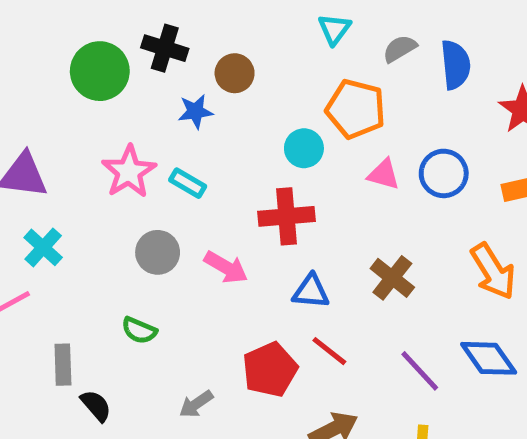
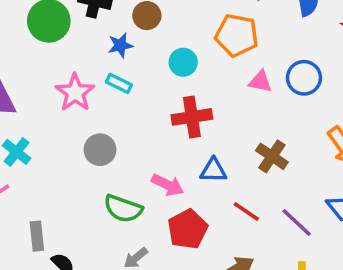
cyan circle: (304, 148) -> (183, 62), moved
cyan rectangle: (188, 183) -> (119, 83), moved
pink arrow: (226, 267) -> (168, 185), moved
green semicircle: (139, 330) -> (123, 209), moved, size x1.5
red line: (329, 351) -> (246, 211), moved

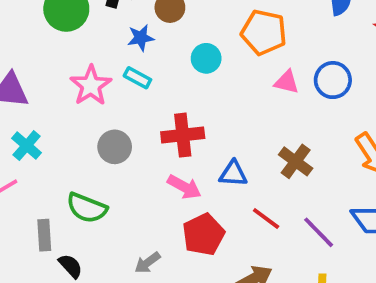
red cross: (192, 117) -> (183, 135), moved
green semicircle: (123, 209) -> (87, 208), moved

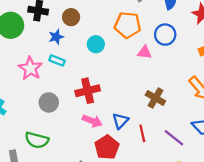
blue circle: (333, 80) -> (165, 35), moved
blue triangle: (233, 174) -> (120, 121), moved, turned -42
red line: (266, 218) -> (142, 133), turned 48

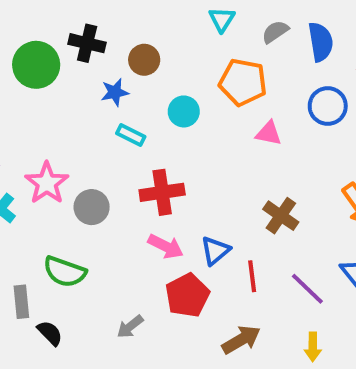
blue circle: (165, 35) -> (328, 106), moved
cyan rectangle: (57, 60) -> (131, 135), moved
pink star: (30, 68) -> (47, 183), moved

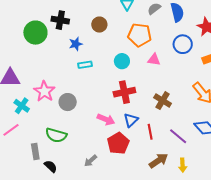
brown circle: (144, 60) -> (99, 25), moved
cyan circle: (184, 111) -> (122, 61), moved
cyan rectangle: (131, 135) -> (85, 65), turned -32
red cross: (162, 192) -> (124, 92), moved
brown arrow: (241, 340) -> (159, 161), moved

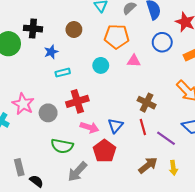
red cross: (124, 92) -> (77, 101), moved
red line: (150, 132) -> (143, 127), moved
green semicircle: (56, 135) -> (62, 146), moved
gray arrow: (91, 161) -> (77, 172), size x1.5

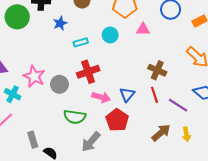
cyan rectangle: (63, 73) -> (81, 42), moved

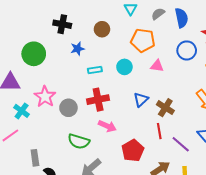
green circle: (17, 17) -> (34, 54), moved
blue triangle: (127, 95) -> (141, 99), moved
red pentagon: (117, 120) -> (133, 150), moved

